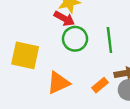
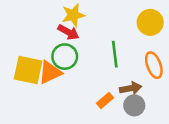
green circle: (75, 39) -> (65, 57), moved
orange triangle: (58, 83) -> (50, 72), moved

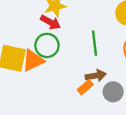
brown arrow: (131, 88) -> (96, 76), moved

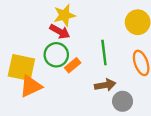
orange triangle: (33, 61) -> (31, 86), moved
orange rectangle: (85, 87) -> (73, 65), moved

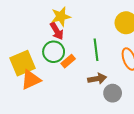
red arrow: (60, 32) -> (57, 31), turned 30
yellow square: (21, 68) -> (23, 63), turned -35

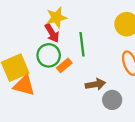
green line: (96, 50) -> (82, 44), moved
orange triangle: (31, 80) -> (24, 85), turned 40

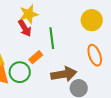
green circle: (49, 55) -> (20, 72), moved
brown arrow: (95, 84) -> (64, 74), size x1.4

